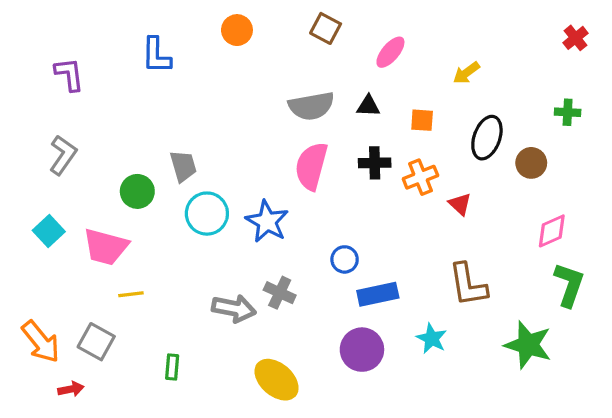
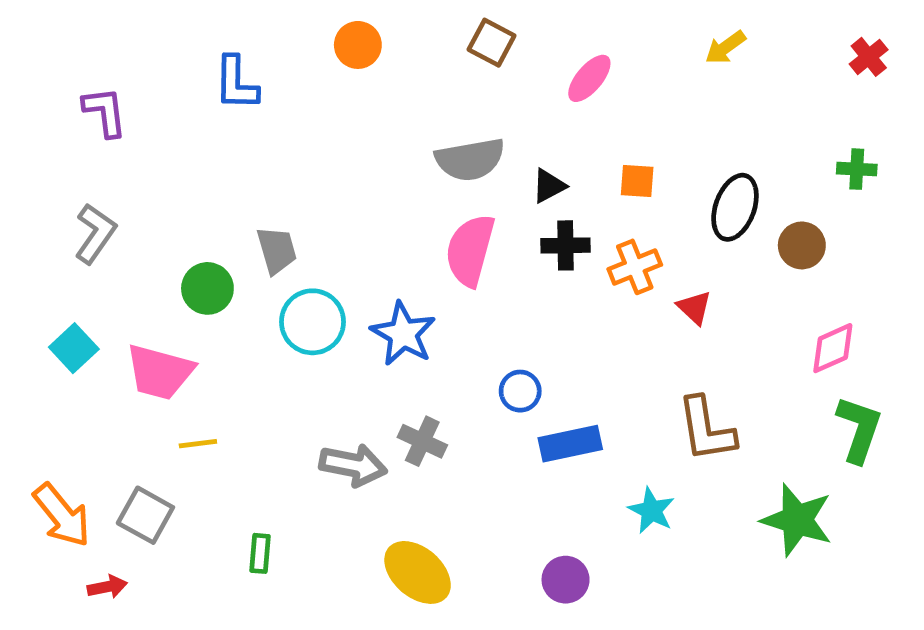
yellow arrow: (466, 73) -> (725, 47), moved
black triangle: (368, 106) -> (549, 186), moved, turned -30
purple circle: (362, 350) -> (566, 580), moved, size x0.7

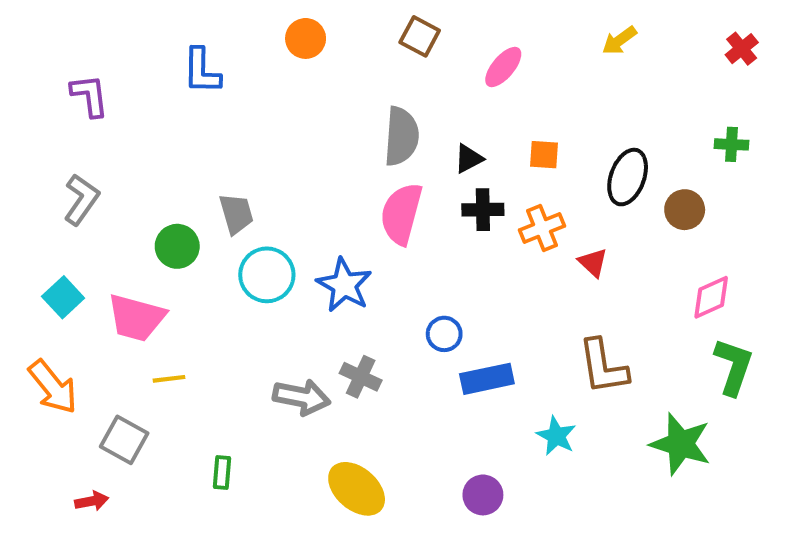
gray semicircle: (470, 160) -> (401, 136), turned -76
orange arrow: (62, 515) -> (53, 387), moved

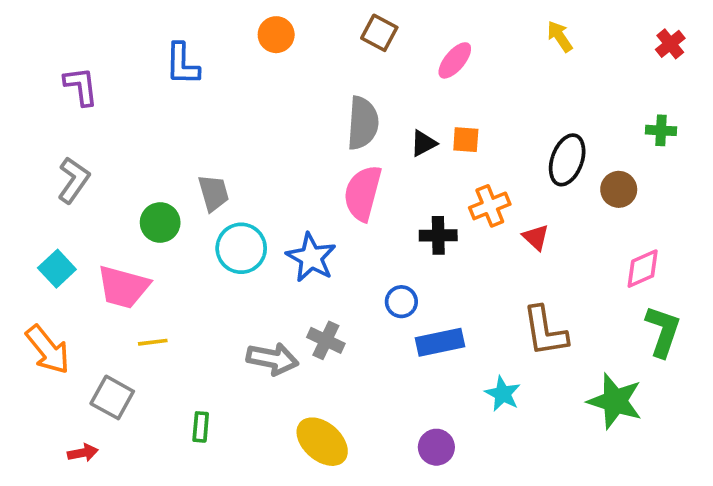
yellow arrow: (619, 40) -> (560, 36), turned 92
orange square: (544, 155) -> (466, 140), moved
black cross: (483, 210) -> (438, 235), moved

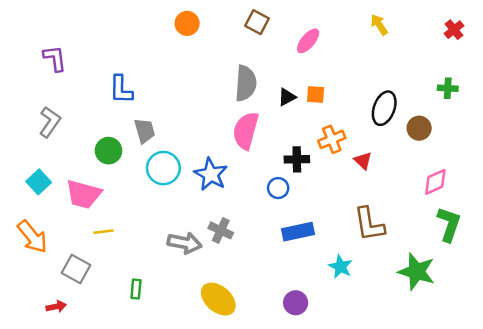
blue L-shape: (182, 64) -> (121, 89), moved
blue circle: (401, 302) -> (278, 188), moved

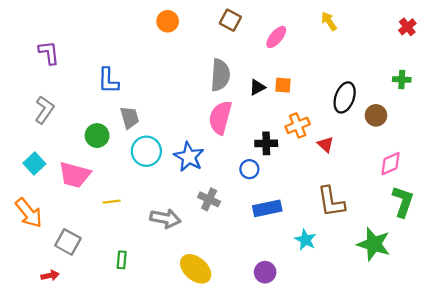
yellow arrow: (379, 25) -> (329, 21), moved
gray cross: (221, 230) -> (209, 199), moved
yellow line: (104, 232) -> (112, 202), moved

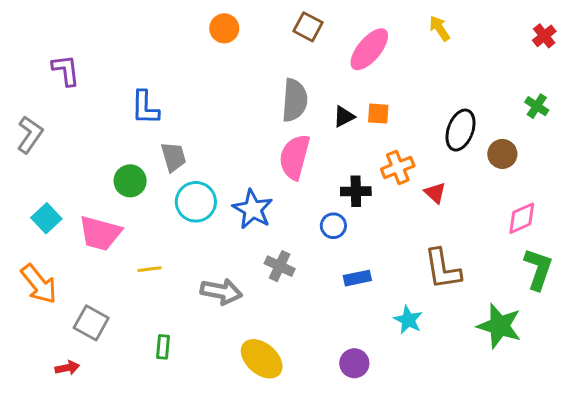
pink ellipse: (276, 37) -> (369, 49), size x1.4
green cross: (402, 80) -> (537, 106), turned 30
gray L-shape: (44, 110) -> (30, 135), moved
blue rectangle: (267, 208) -> (357, 278), size x0.7

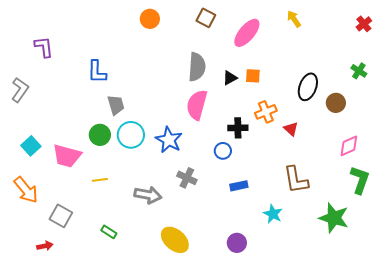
green circle: (130, 181) -> (100, 135), moved
green rectangle: (163, 347) -> (109, 232), turned -63

